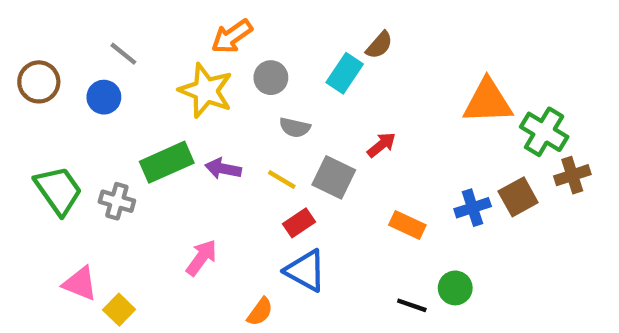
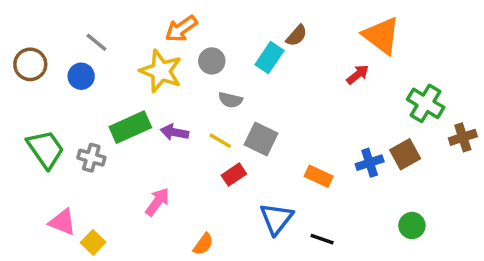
orange triangle: (488, 101) -> (381, 36), moved, turned 39
red arrow: (381, 145) -> (358, 75), moved
brown cross: (572, 175) -> (463, 137), moved
blue triangle: (306, 271) -> (276, 219), moved, turned 39
green circle: (455, 288) -> (412, 225), moved

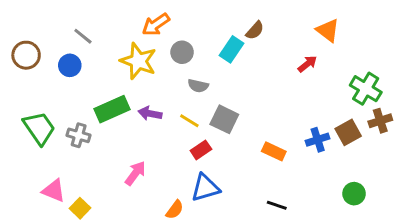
orange triangle: (381, 36) -> (328, 30), size x0.7
brown cross: (463, 137) -> (380, 121), moved
blue triangle: (276, 219) -> (205, 188), moved, turned 36

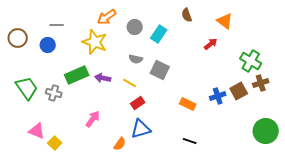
brown semicircle: (255, 30) -> (187, 15), moved, turned 120
gray line: (83, 36) -> (57, 25), turned -40
gray circle: (182, 52) -> (135, 27), moved
gray square: (224, 119) -> (160, 70), moved
green circle: (354, 194) -> (266, 131), moved, size x1.6

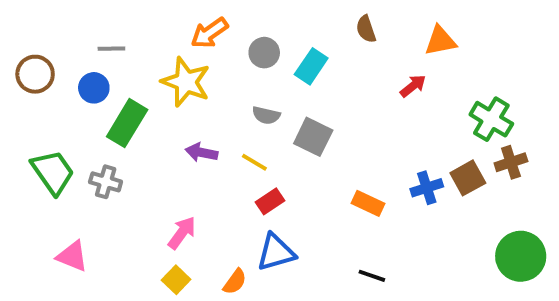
orange triangle: (225, 21) -> (440, 41), turned -48
green rectangle: (77, 75) -> (127, 123), moved, turned -35
yellow square: (55, 143) -> (176, 280), moved

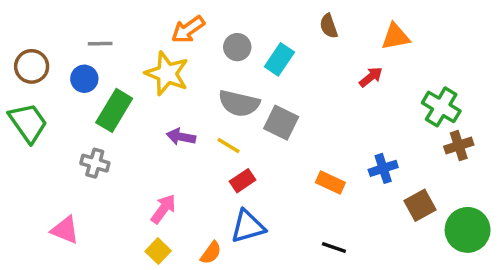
gray semicircle: (266, 115) -> (239, 103), size x1.6
green trapezoid: (53, 172) -> (28, 123), moved
brown square: (468, 178) -> (420, 205), moved

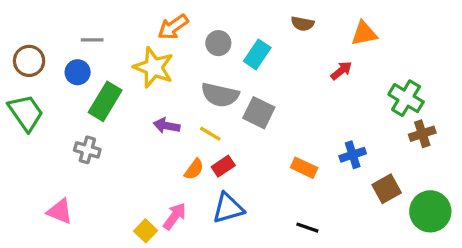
brown semicircle: (329, 26) -> (302, 24), turned -60
pink arrow: (163, 209) -> (175, 216), moved
orange semicircle: (211, 253) -> (194, 169), moved

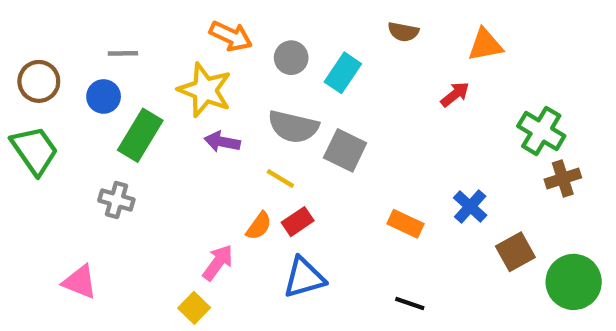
orange arrow: (173, 27) -> (231, 36), turned -120
purple arrow: (167, 126) -> (222, 142), moved
blue cross: (353, 155) -> (470, 206), turned -30
pink arrow: (175, 216) -> (218, 263), moved

